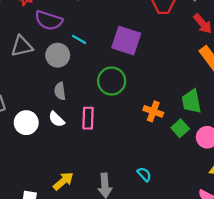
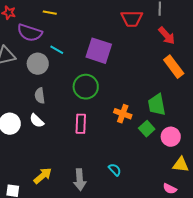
pink rectangle: (88, 118) -> (81, 124), moved

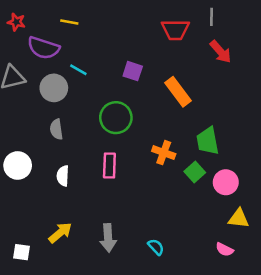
purple square: (99, 51) -> (133, 71), size x0.6
orange rectangle: (174, 67) -> (178, 92), moved
white semicircle: (37, 121) -> (63, 176), moved, turned 49
cyan semicircle: (115, 170) -> (156, 247), moved

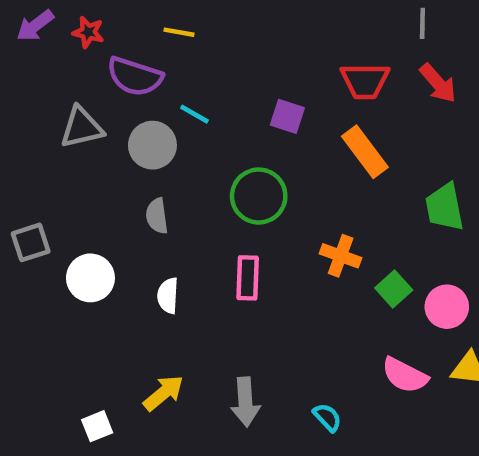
red trapezoid: (175, 30) -> (365, 81), moved
green trapezoid: (208, 141) -> (445, 207), moved
pink semicircle: (224, 249) -> (405, 375), moved, size x1.5
white square: (21, 252) -> (97, 426), turned -30

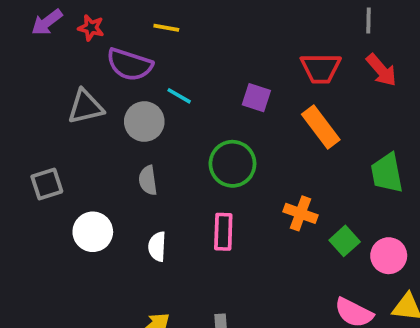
gray square: (31, 242) -> (47, 184), moved

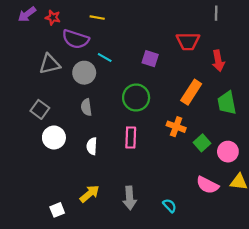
red arrow: (381, 70) -> (218, 61), moved, turned 30
orange rectangle: (321, 127) -> (191, 92), moved, turned 70
gray square: (47, 184) -> (40, 109), moved, turned -36

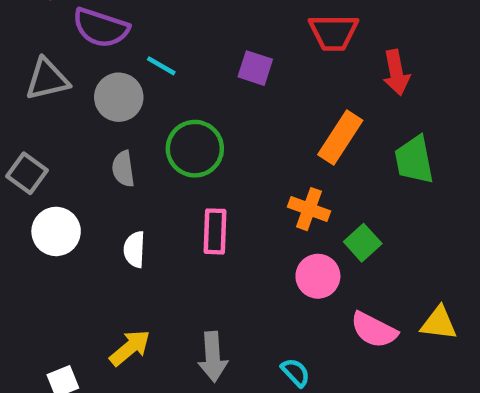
green circle: (136, 98) -> (195, 149), moved
pink circle: (228, 152) -> (318, 276), moved

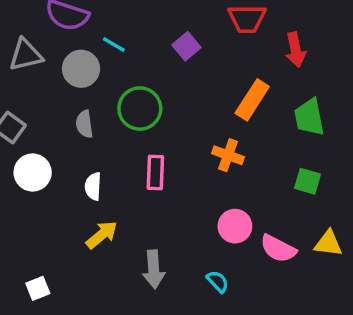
purple square: (255, 68) -> (186, 46), turned 32
green square: (363, 243) -> (308, 181), moved, turned -32
pink circle: (318, 276) -> (235, 226), moved
yellow arrow: (130, 348) -> (102, 235), moved

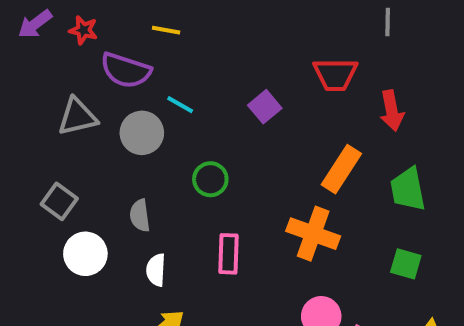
green circle: (140, 109) -> (210, 179), size x0.7
gray semicircle: (84, 124) -> (140, 215), moved
orange cross: (228, 155) -> (313, 234), size x1.4

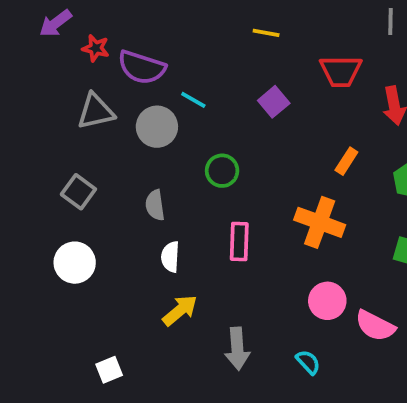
red star: (83, 30) -> (96, 48), moved
yellow line: (166, 30) -> (266, 33), moved
orange rectangle: (341, 169) -> (346, 161), size x0.6
white circle: (85, 254) -> (75, 263), moved

